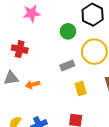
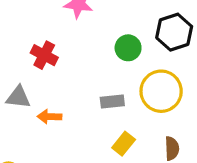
yellow rectangle: (81, 89) -> (124, 144), turned 40

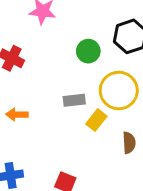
yellow rectangle: (124, 144) -> (96, 120), moved

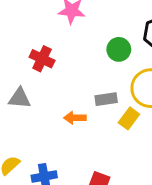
orange arrow: (17, 114) -> (75, 118), moved

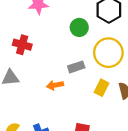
yellow rectangle: (129, 118) -> (101, 88), moved

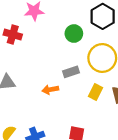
red cross: (22, 45) -> (13, 35), moved

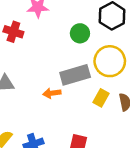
gray rectangle: (71, 72) -> (75, 75), size x1.6

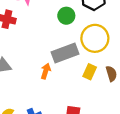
orange arrow: (52, 93) -> (46, 71), turned 120

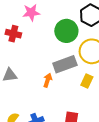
green circle: (66, 16) -> (66, 31), size x1.5

